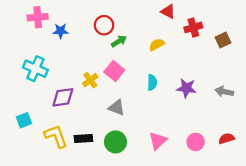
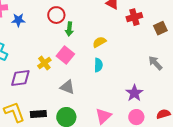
green arrow: (119, 41) -> (69, 29), turned 128
yellow semicircle: (157, 45) -> (99, 42), moved
purple star: (186, 88) -> (134, 93), moved, turned 30
gray arrow: (224, 92) -> (155, 63), moved, turned 35

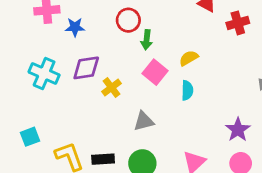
pink square: (65, 55) -> (155, 72), moved
purple diamond: (20, 78) -> (86, 68), moved
gray triangle: (67, 87) -> (144, 121), turned -35

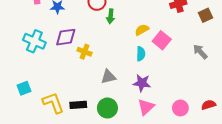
pink square: (155, 72) -> (162, 40), moved
yellow cross: (111, 88) -> (84, 52), turned -32
purple star: (238, 130) -> (142, 83), moved, turned -30

